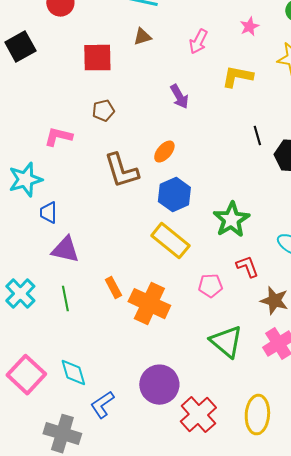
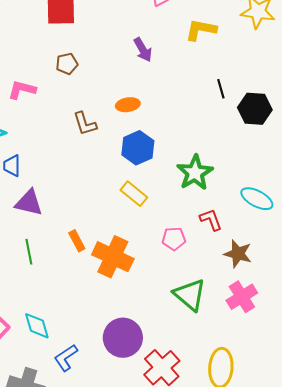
orange ellipse: (164, 152) -> (128, 105), turned 40
brown L-shape: (121, 171) -> (85, 124), size x0.7
yellow rectangle: (170, 241) -> (134, 194), size x0.7

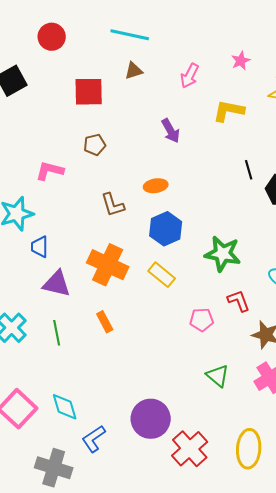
green star: (195, 173) -> (223, 254), turned -30
orange cross: (113, 257) -> (108, 265), moved
green triangle: (190, 295) -> (218, 376), size x0.7

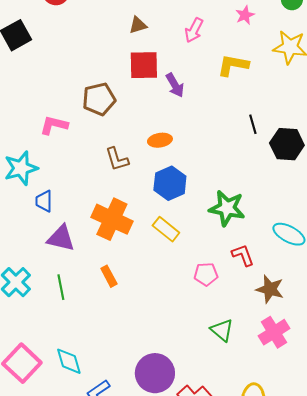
red square: (89, 92) -> (144, 65), moved
brown pentagon: (95, 145) -> (99, 99), size x1.5

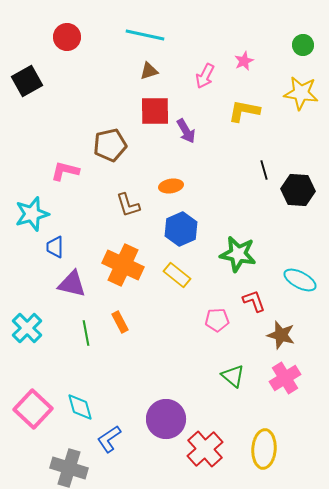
pink star: (245, 15) -> (244, 61), moved
green line: (61, 287) -> (86, 333), moved

